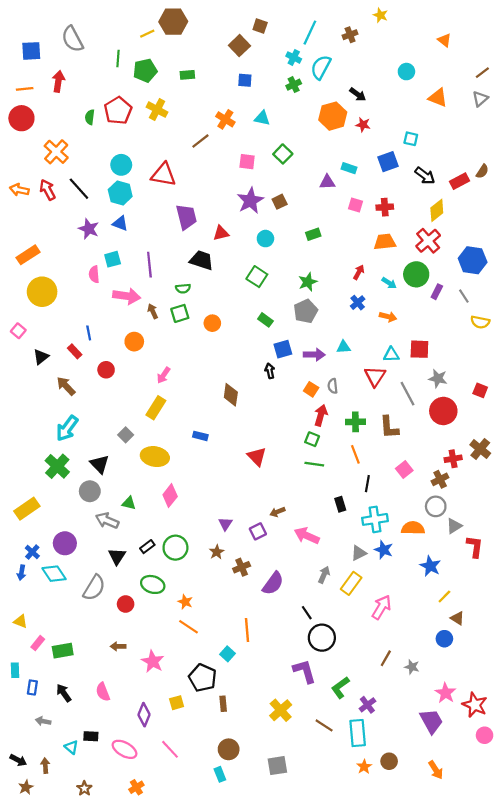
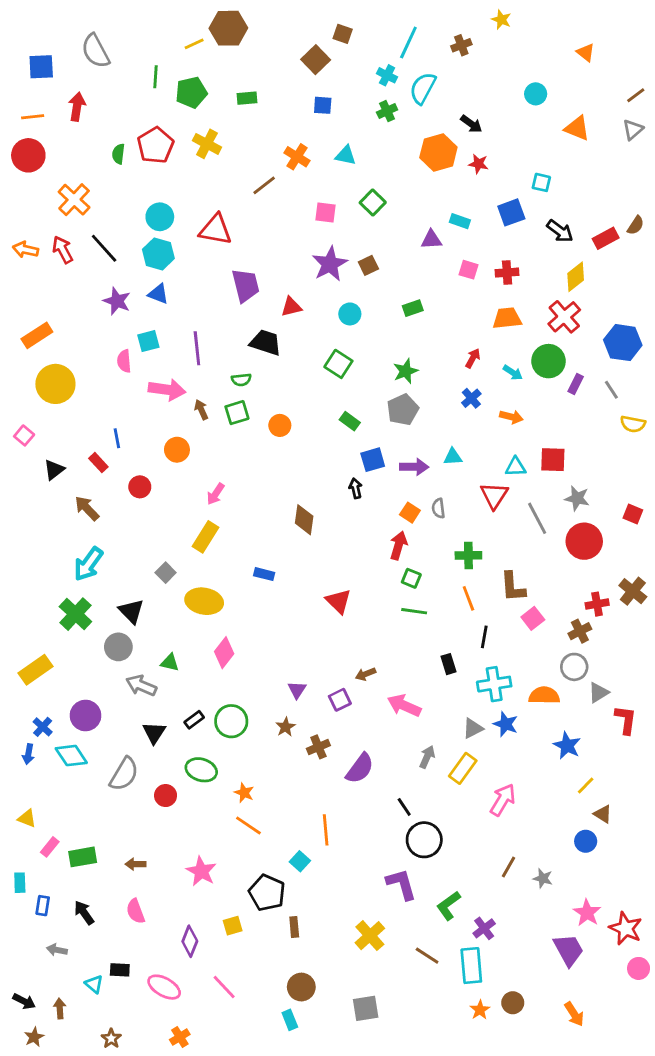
red arrow: (321, 415) -> (398, 545), moved
brown L-shape: (389, 427) -> (513, 587), moved
brown arrow: (118, 646) -> (136, 864), moved

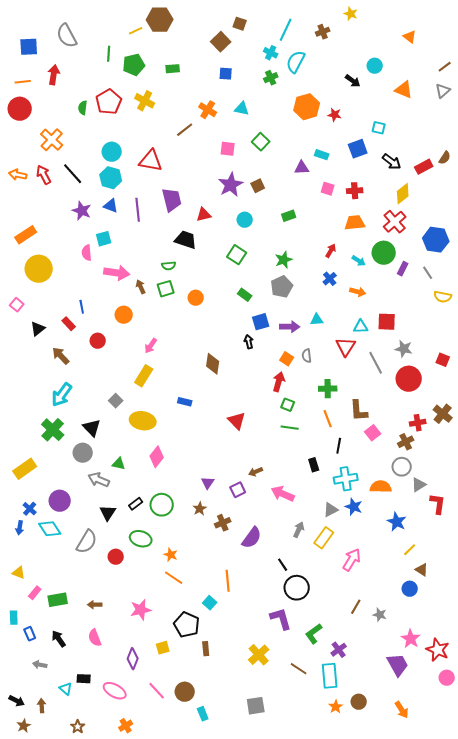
black arrow: (471, 124) -> (353, 81), moved
purple line: (197, 348) -> (138, 210), moved
pink star: (201, 871) -> (141, 610), turned 30
blue rectangle: (43, 906) -> (30, 634), turned -32
brown circle: (301, 987) -> (185, 692), moved

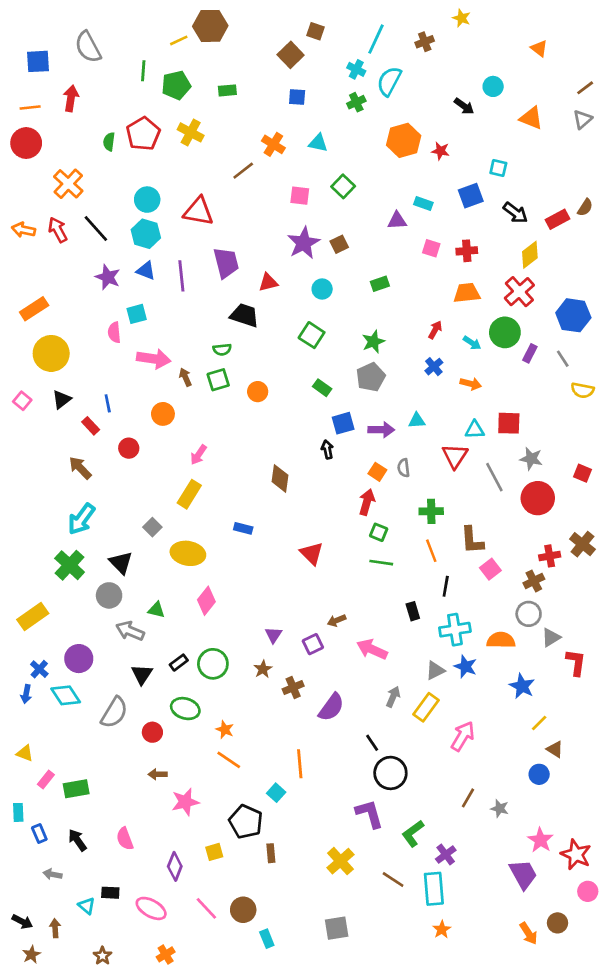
black triangle: (38, 329) -> (62, 399), moved
brown arrow: (95, 605) -> (158, 774), moved
brown circle: (359, 702) -> (558, 923), moved

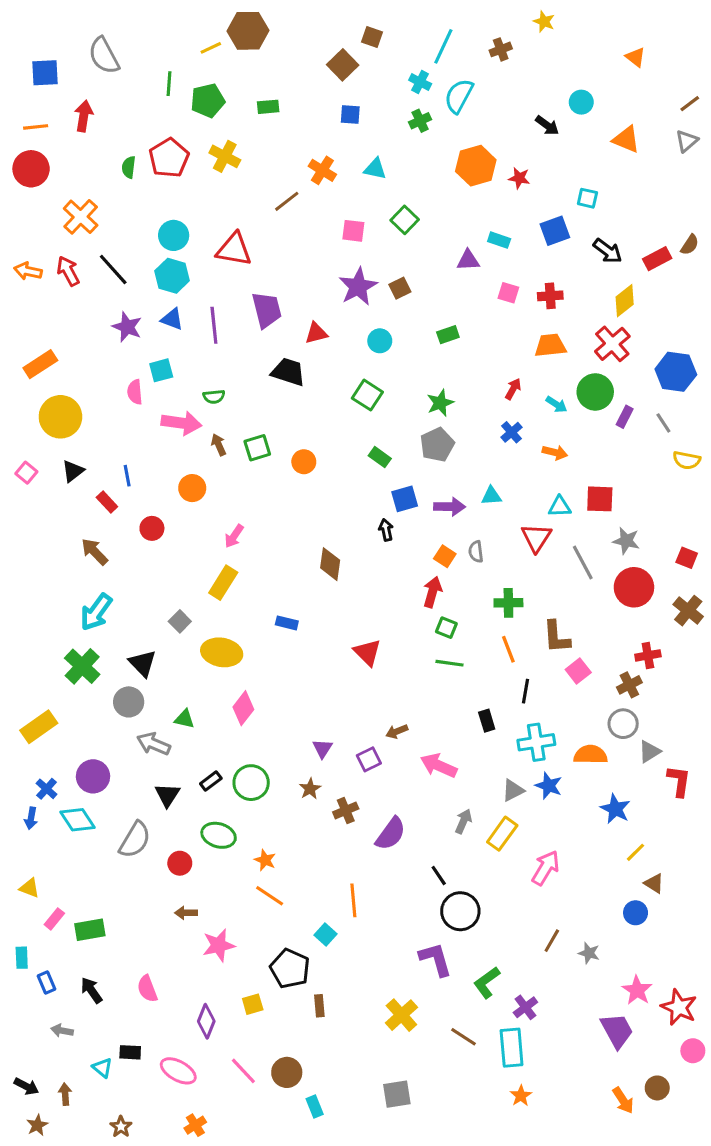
green semicircle: (222, 349) -> (214, 397), moved
brown cross: (582, 544) -> (688, 611), moved

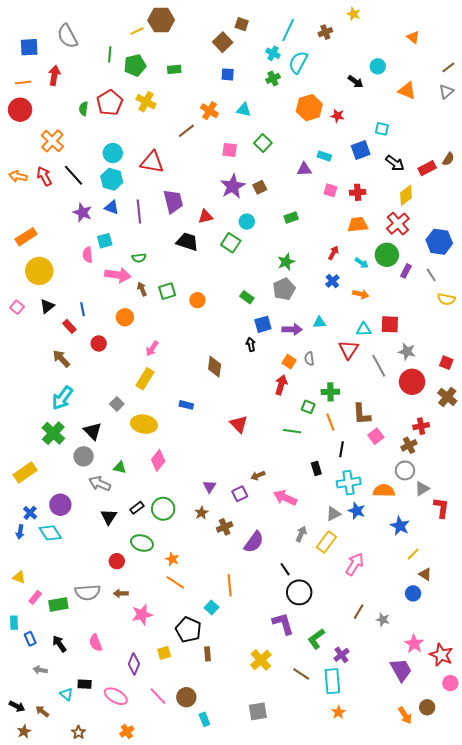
green square: (367, 395) -> (231, 243), moved
green square: (446, 628) -> (308, 407), moved
gray semicircle: (135, 840) -> (88, 592), moved, turned 55
brown arrow: (65, 1094) -> (42, 711), turned -48

